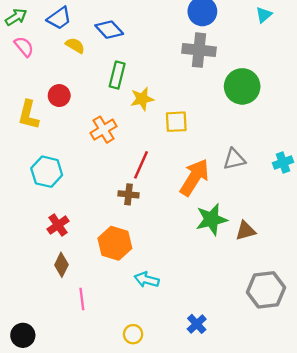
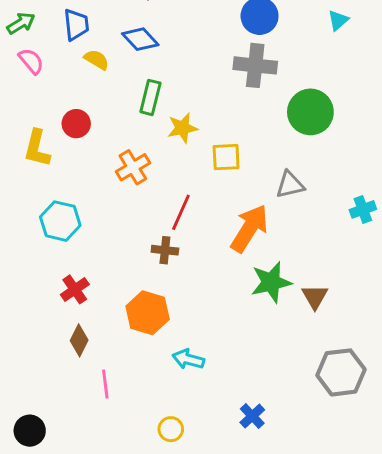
blue trapezoid: (59, 18) -> (76, 25), turned -60
gray triangle: (234, 159) -> (290, 185), moved
brown triangle: (246, 231) -> (315, 297), turned -45

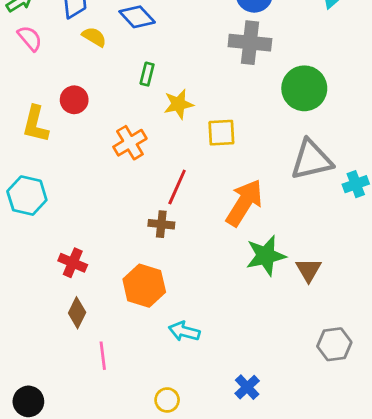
green rectangle: (150, 97) -> (147, 74), size x0.7
gray triangle: (290, 185) -> (311, 160), moved, size x1.5
cyan hexagon: (60, 221) -> (27, 196), moved
red cross: (75, 289) -> (73, 263), turned -32
gray hexagon: (341, 372) -> (334, 344), size x0.7

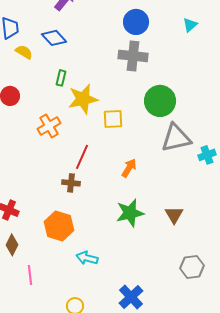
green circle: (304, 88) -> (160, 101), moved
yellow star: (179, 104) -> (83, 99), size x1.4
orange arrow: (244, 203) -> (129, 168), size x0.6
green star: (266, 256) -> (130, 213), moved
blue cross: (247, 387) -> (131, 297), size x1.4

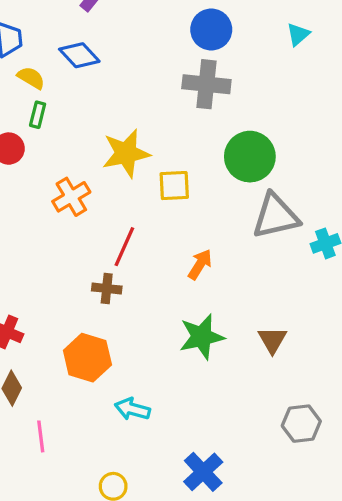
green rectangle: (61, 78) -> (38, 115), moved

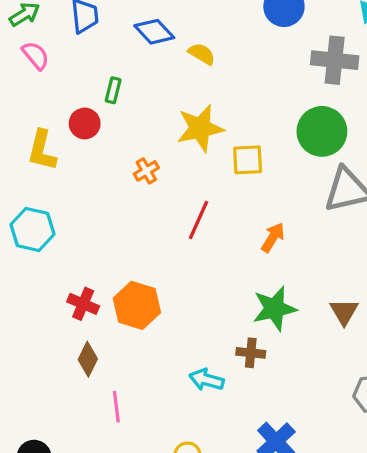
yellow semicircle: (31, 78) -> (202, 54), moved
gray cross: (206, 84) -> (335, 60), moved
orange cross: (71, 197) -> (146, 171), size x0.7
brown cross: (107, 288) -> (251, 353), moved
orange hexagon: (87, 358) -> (137, 305), moved

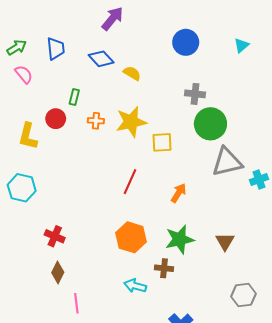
gray cross: (335, 60) -> (195, 94), moved, size x0.7
orange cross: (146, 171) -> (96, 121), moved, turned 35
orange hexagon: (137, 305) -> (131, 237), moved

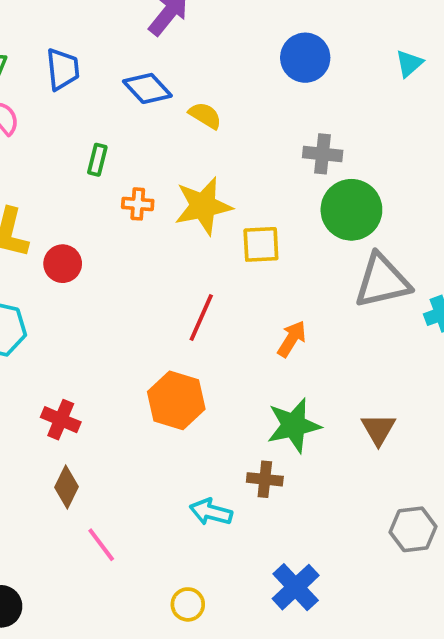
red circle: (56, 119) -> (63, 264), moved
orange hexagon: (131, 237) -> (176, 400), moved
pink line: (76, 303) -> (101, 545), turned -30

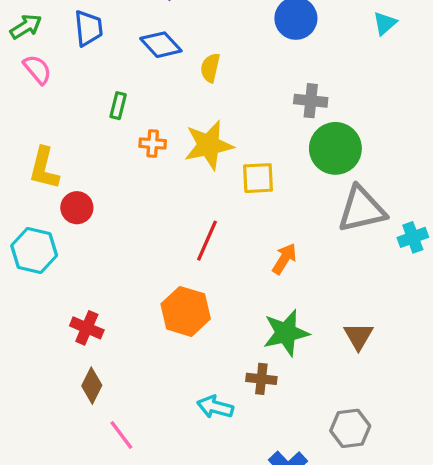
yellow semicircle: (205, 115) -> (210, 68), turned -108
red circle: (63, 264) -> (77, 208), moved
gray hexagon: (413, 529) -> (350, 428), moved

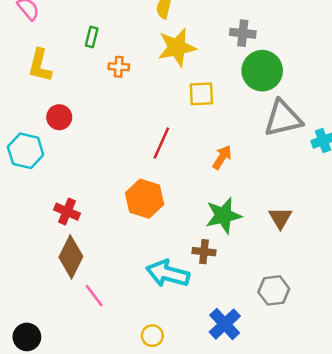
yellow star: (209, 145) -> (177, 47), moved
yellow L-shape: (44, 168) -> (40, 65), moved
brown diamond: (92, 386) -> (71, 257), size x1.5
cyan arrow: (215, 407) -> (168, 274), size x1.5

